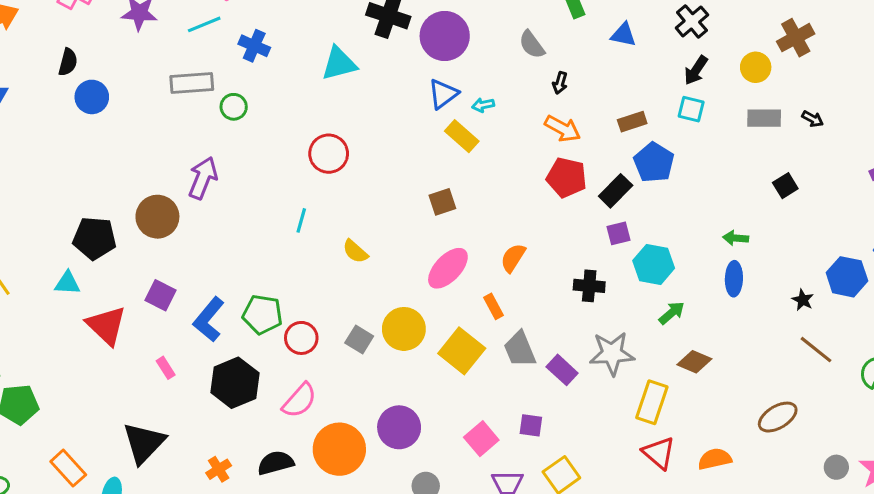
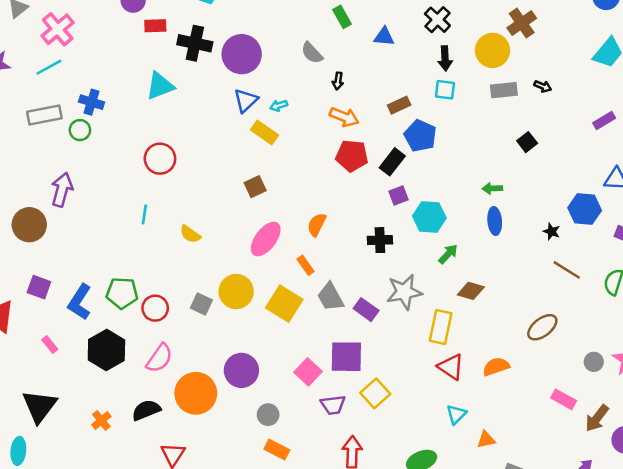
blue cross: (254, 46) -> (92, 102), moved
yellow circle: (756, 67) -> (493, 50), size x1.4
black arrow: (696, 70) -> (445, 58), turned -30
purple square: (531, 425) -> (346, 357), size x1.8

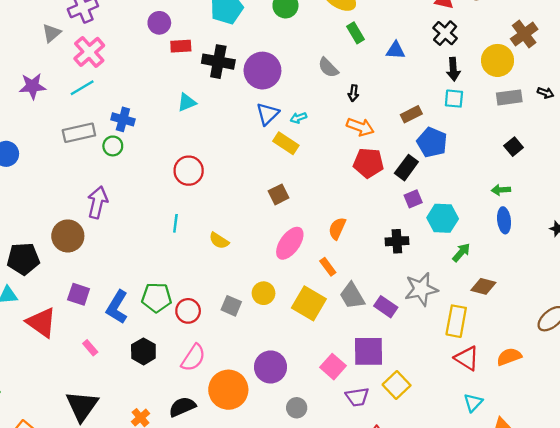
cyan triangle: (160, 86) -> (187, 102), size x0.7
black square: (527, 142) -> (514, 147), moved
yellow circle: (236, 292) -> (263, 293), size x0.7
black hexagon: (106, 350) -> (143, 351), size x0.7

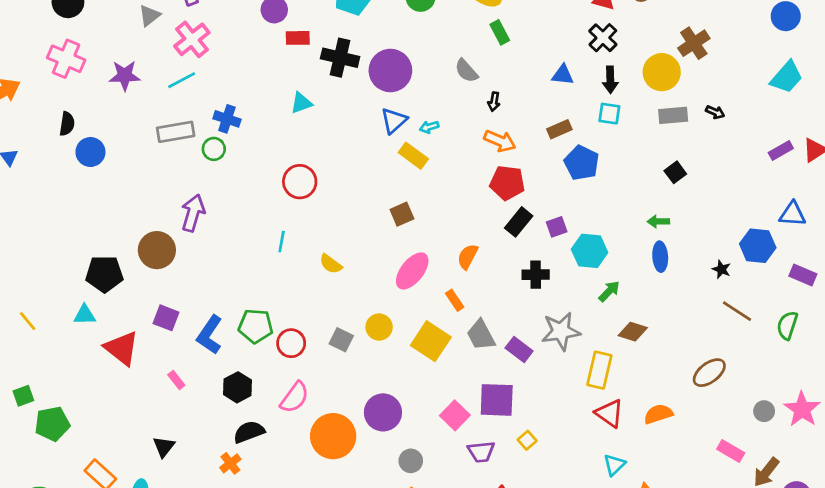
blue triangle: (396, 50) -> (563, 75), moved
black rectangle: (406, 168) -> (519, 222), moved
yellow square: (397, 385) -> (527, 440), size x0.6
black triangle: (82, 406) -> (164, 447), size x0.6
black semicircle: (182, 407) -> (249, 432), moved

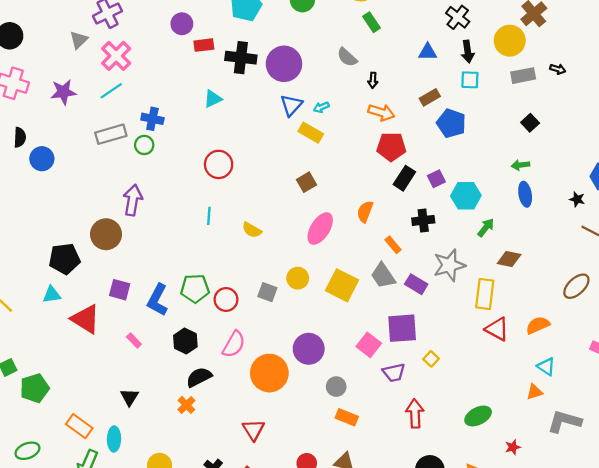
orange rectangle: (455, 300) -> (393, 245), moved
cyan triangle: (614, 465) -> (546, 366), moved, turned -36

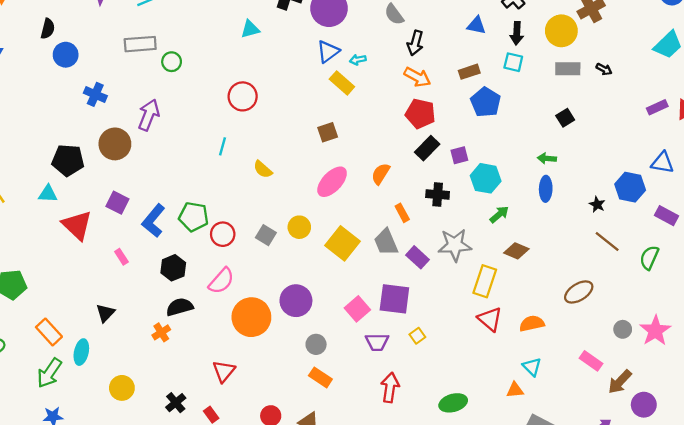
black arrow: (373, 80) -> (415, 43), size x1.5
blue cross: (152, 119) -> (95, 94), moved

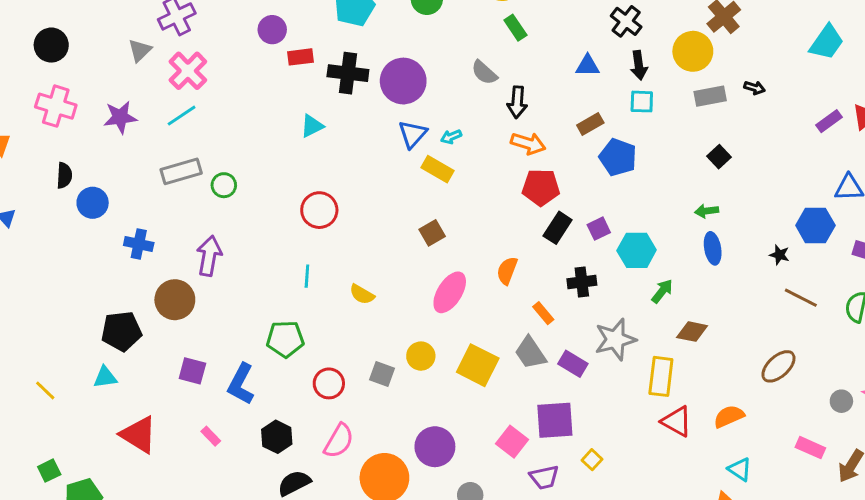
green pentagon: (194, 217) -> (285, 339), moved
red triangle: (77, 225) -> (139, 435), moved

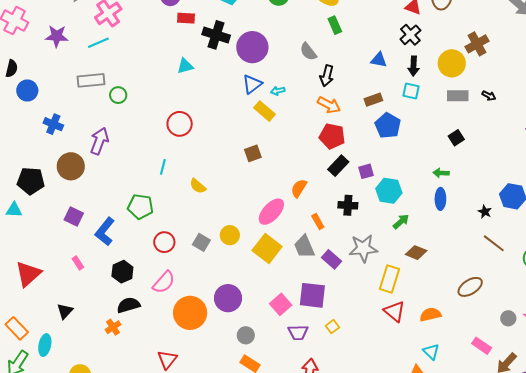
pink ellipse: (450, 292) -> (271, 212), moved
red triangle: (139, 435) -> (28, 274), moved, turned 36

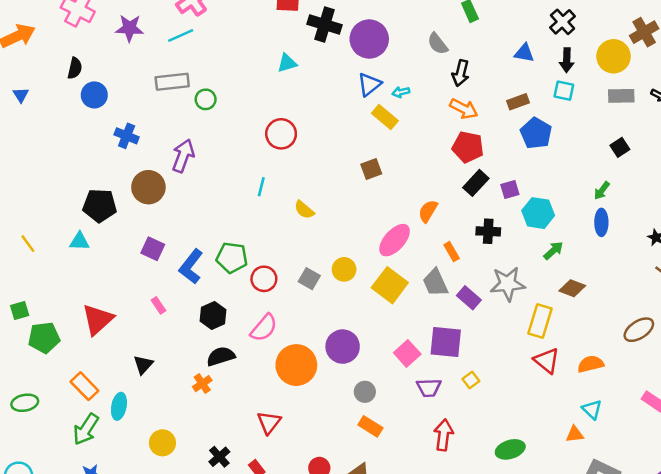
green arrow: (441, 173) -> (602, 191), turned -56
green pentagon: (140, 207) -> (232, 258), moved

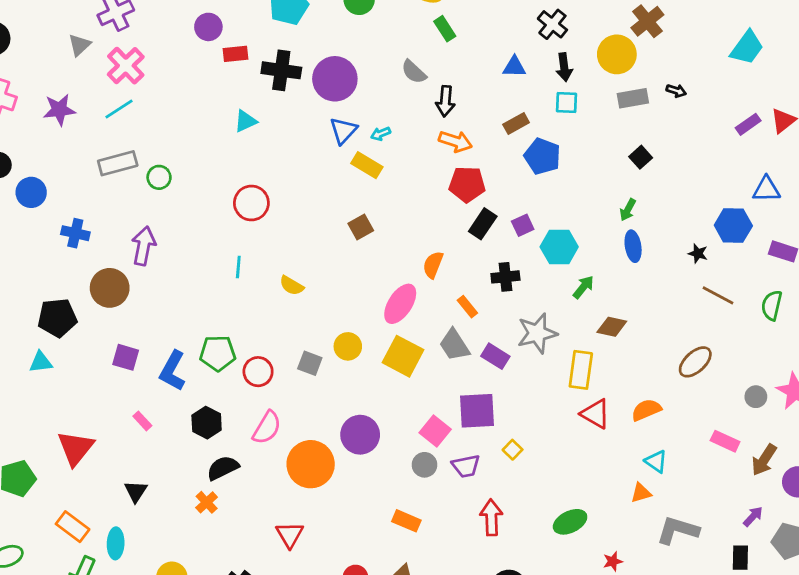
gray circle: (365, 392) -> (425, 465), moved

